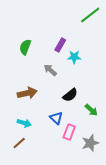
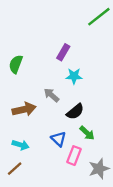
green semicircle: (25, 47) -> (16, 64), moved
cyan star: (74, 57) -> (74, 76), moved
gray arrow: (50, 70) -> (51, 95), moved
green arrow: (91, 110) -> (87, 133), moved

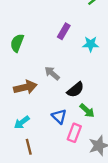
cyan star: (74, 76) -> (91, 44), moved
cyan arrow: (21, 145) -> (22, 122), turned 126
brown line: (15, 169) -> (29, 147), moved, turned -63

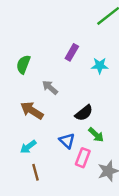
gray arrow: (52, 73) -> (50, 87), moved
brown arrow: (25, 87) -> (32, 110), turned -135

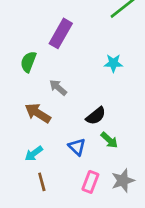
purple rectangle: (72, 52) -> (61, 33), moved, size x1.5
pink rectangle: (83, 158) -> (90, 182), moved

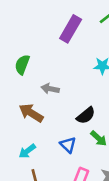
purple rectangle: (61, 33) -> (71, 29), moved
gray arrow: (58, 87) -> (50, 89), turned -30

